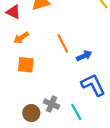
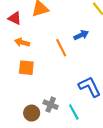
orange arrow: (21, 38) -> (22, 42), turned 48
blue arrow: (84, 56) -> (81, 35), moved

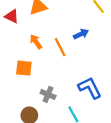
orange arrow: (22, 42) -> (36, 42), moved, turned 40
gray cross: (51, 105) -> (48, 94), moved

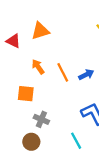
blue arrow: (81, 34) -> (86, 75), moved
gray cross: (48, 94) -> (41, 119), moved

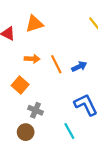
orange arrow: (38, 67) -> (32, 59), turned 128
orange square: (26, 94) -> (20, 85), turned 35

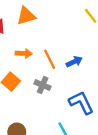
gray cross: (35, 110) -> (43, 85), moved

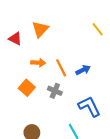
orange triangle: (26, 16) -> (40, 29), turned -30

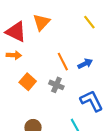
yellow line: (98, 29) -> (89, 22), moved
red triangle: (15, 39) -> (16, 32), size x1.5
orange arrow: (38, 63) -> (14, 55), moved

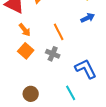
orange arrow: (14, 55) -> (25, 30), moved, turned 48
blue arrow: (85, 64) -> (88, 18), moved

